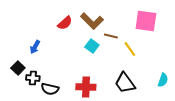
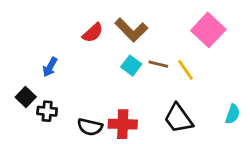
pink square: (146, 21) -> (208, 30), turned 35
brown line: (111, 36) -> (158, 64), moved
black semicircle: (50, 89) -> (90, 127), moved

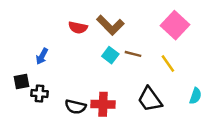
red semicircle: (93, 33) -> (78, 28), turned 54
yellow line: (186, 70) -> (168, 63), moved
black square: (26, 97) -> (22, 81), turned 35

